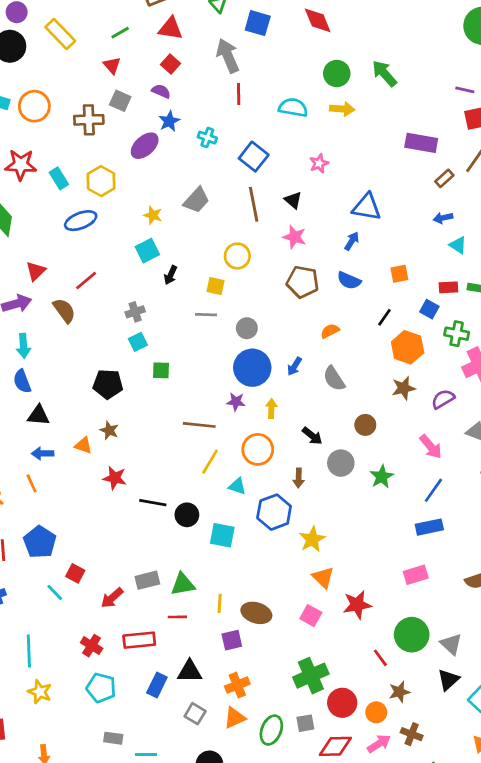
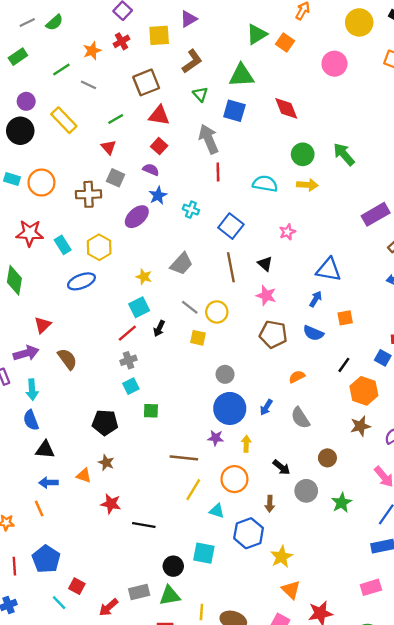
purple rectangle: (421, 143) -> (376, 214), turned -40
orange square: (399, 274) -> (345, 318), moved
red line: (86, 281) -> (127, 333), moved
gray line: (206, 315) -> (190, 307), moved, turned 36
black circle: (187, 515) -> (173, 566), moved

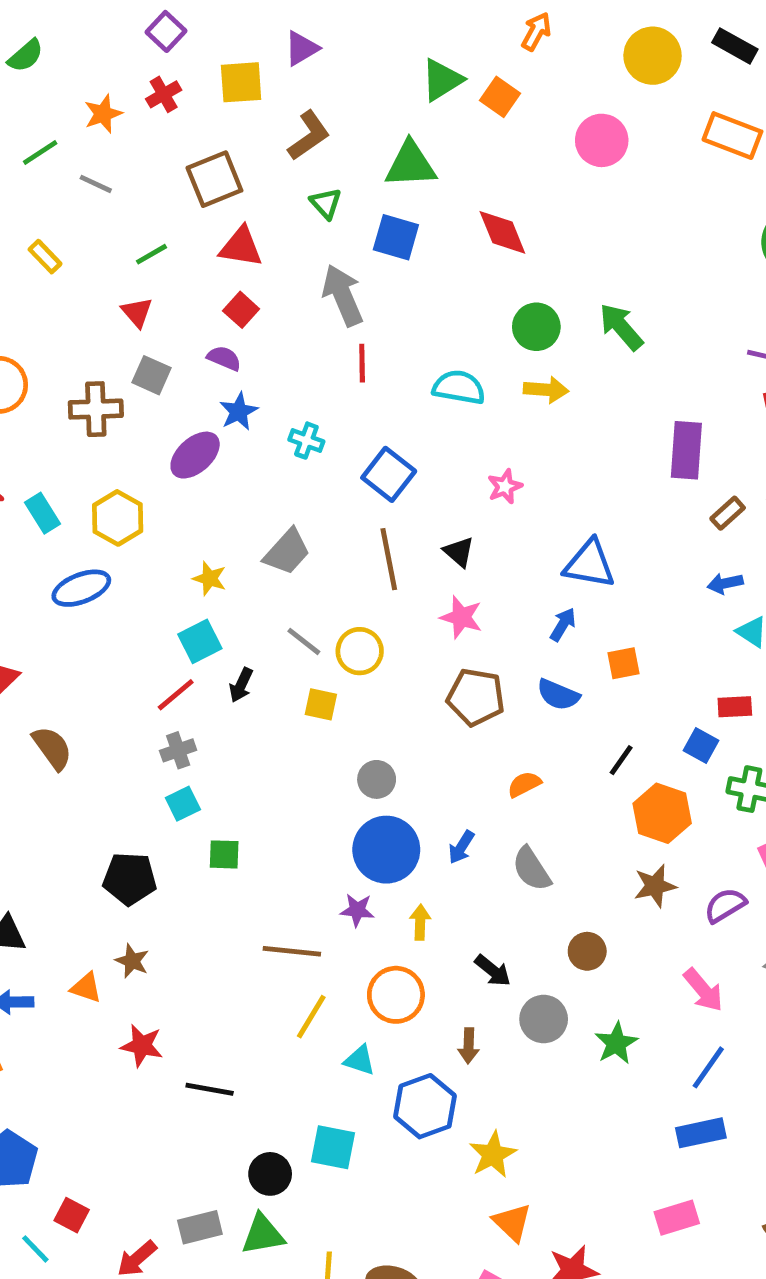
yellow rectangle: (64, 120) -> (45, 257), size x0.6
purple rectangle: (376, 214) -> (686, 450), turned -56

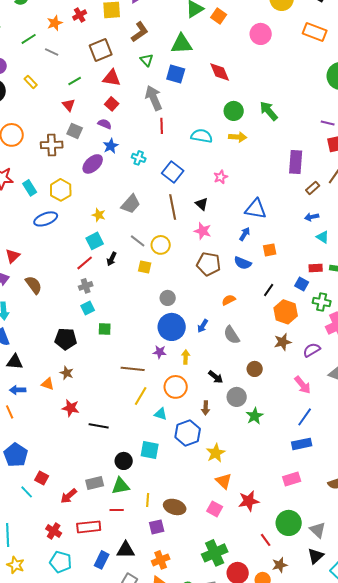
green star: (616, 1043) -> (255, 416), moved

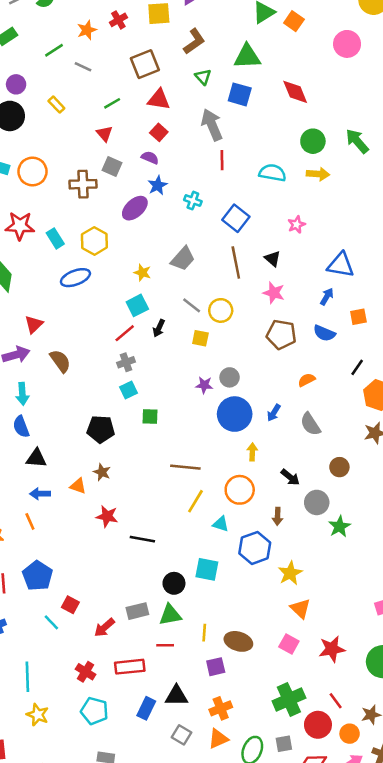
purple star: (160, 352) -> (204, 385), moved
red star: (249, 501) -> (332, 649), moved
red line: (266, 540) -> (336, 701), moved

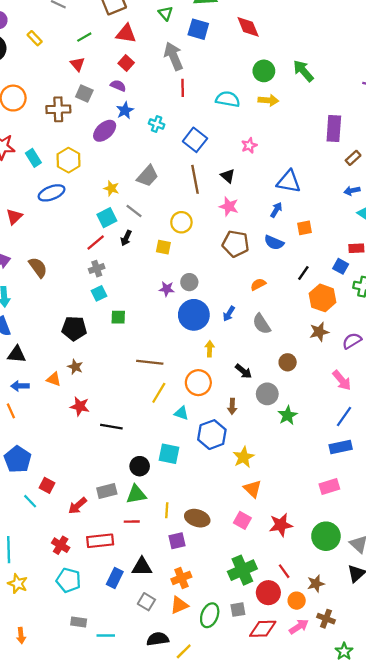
gray line: (192, 305) -> (134, 211), moved
red triangle: (34, 324) -> (14, 217), moved

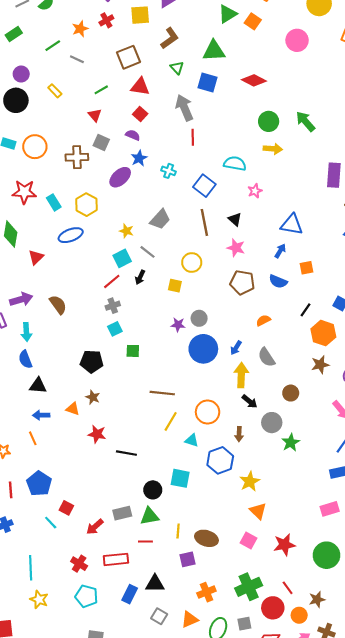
red diamond: (248, 27) -> (254, 80), turned -40
cyan semicircle: (228, 99) -> (235, 164), moved
yellow arrow: (210, 349) -> (241, 375), moved, size x1.6
orange cross: (181, 578) -> (206, 592), moved

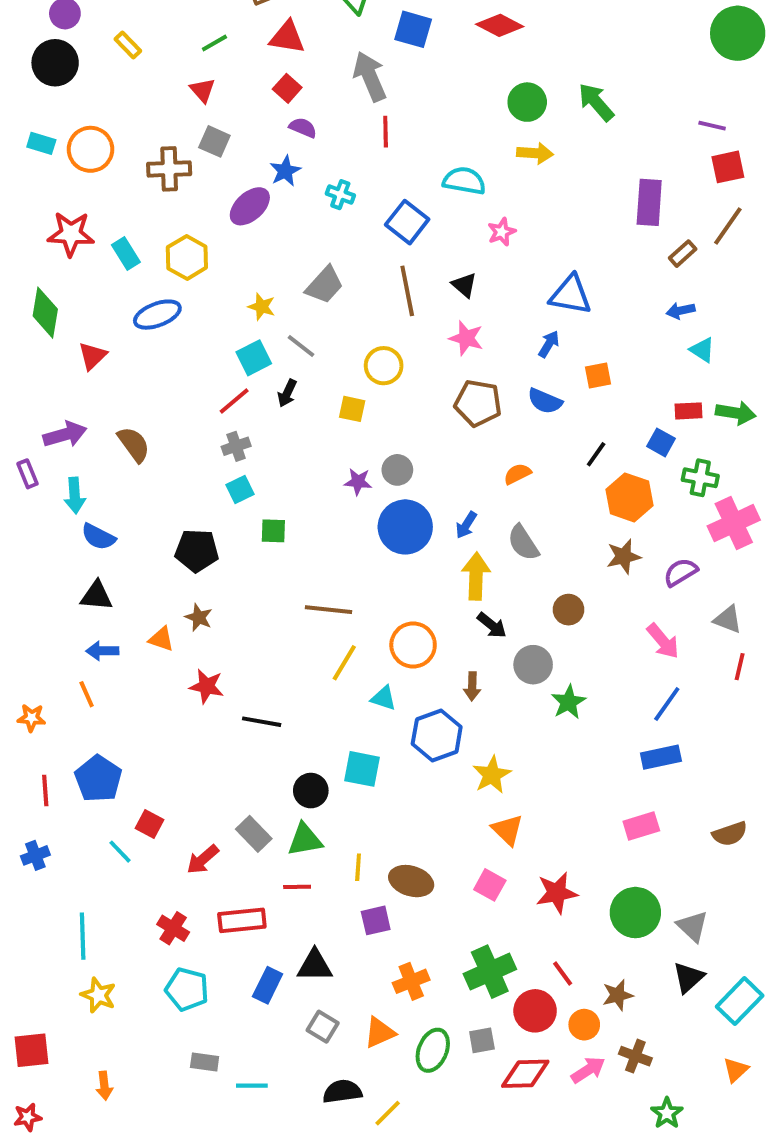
purple semicircle: (133, 135) -> (303, 128), moved
blue semicircle: (25, 359) -> (98, 537), moved, turned -42
gray rectangle: (122, 513) -> (254, 834), turned 60

